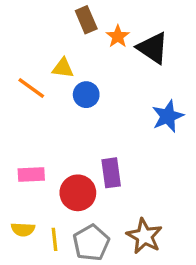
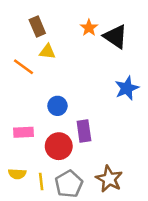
brown rectangle: (86, 20) -> (37, 26), moved
blue circle: (86, 95) -> (57, 106), moved

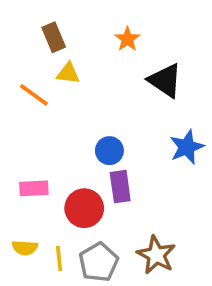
black triangle: (115, 37) -> (165, 80), moved
blue star: (127, 88) -> (187, 147), moved
blue circle: (57, 106) -> (109, 151), moved

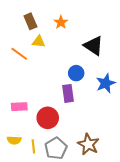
orange star: (127, 39) -> (61, 22), moved
blue circle: (109, 151) -> (76, 73), moved
purple rectangle: (120, 187) -> (68, 93), moved

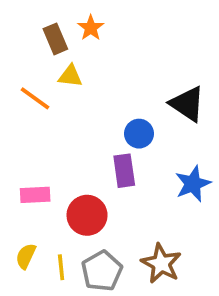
orange star: (61, 22) -> (91, 28), moved
black triangle: (93, 46) -> (187, 104), moved
blue star: (106, 83) -> (193, 184), moved
yellow semicircle: (14, 140) -> (26, 256), turned 112

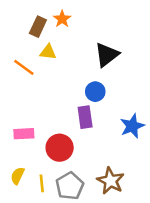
brown rectangle: (55, 39) -> (38, 27), turned 48
black triangle: (187, 104) -> (107, 55), moved, turned 48

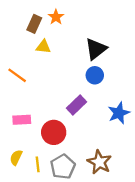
orange line: (24, 67) -> (17, 75), moved
blue circle: (95, 92) -> (95, 75), moved
purple rectangle: (85, 117) -> (77, 105), turned 54

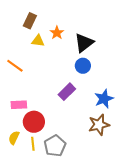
orange star: (56, 17) -> (57, 33), moved
red circle: (54, 132) -> (34, 122), moved
brown star: (99, 162) -> (99, 125), moved, turned 30

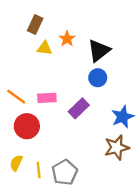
orange line: (15, 66) -> (16, 97), moved
pink rectangle: (19, 105) -> (47, 98), moved
red circle: (34, 122) -> (27, 126), moved

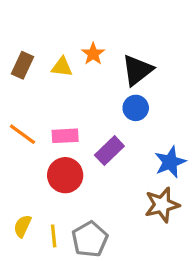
brown rectangle: (35, 25) -> (22, 65), moved
red circle: (27, 126) -> (65, 175), moved

